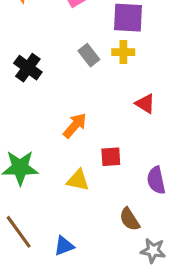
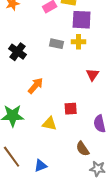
gray rectangle: (89, 55) -> (57, 44), turned -40
red triangle: (145, 104) -> (93, 75), turned 32
orange arrow: (75, 126) -> (36, 86), moved

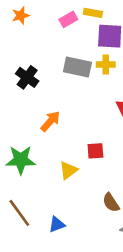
gray rectangle: (57, 44) -> (77, 67), size x1.5
yellow triangle: (50, 124) -> (68, 170), turned -49

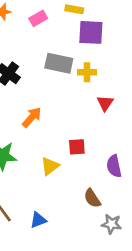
pink rectangle: (68, 19) -> (38, 18), moved
yellow cross: (106, 65) -> (87, 72), moved

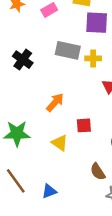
orange arrow: (32, 117) -> (55, 102), moved
yellow triangle: (50, 166) -> (60, 143), turned -48

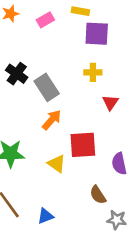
gray rectangle: (68, 50) -> (47, 87), moved, turned 45
red square: (84, 125) -> (83, 145), size x1.6

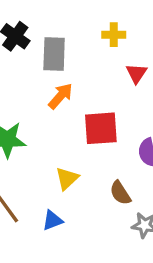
gray rectangle: (47, 87) -> (54, 54), turned 35
yellow triangle: (57, 164) -> (67, 178), moved, turned 42

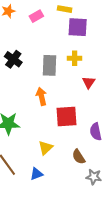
gray rectangle: (54, 54) -> (49, 65), moved
orange arrow: (61, 96) -> (41, 96), turned -54

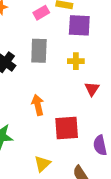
pink rectangle: (36, 16) -> (41, 13), moved
gray rectangle: (49, 65) -> (39, 51), moved

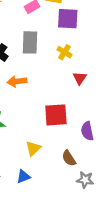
yellow cross: (76, 61) -> (65, 52), turned 32
orange arrow: (38, 105) -> (17, 81), moved, turned -84

